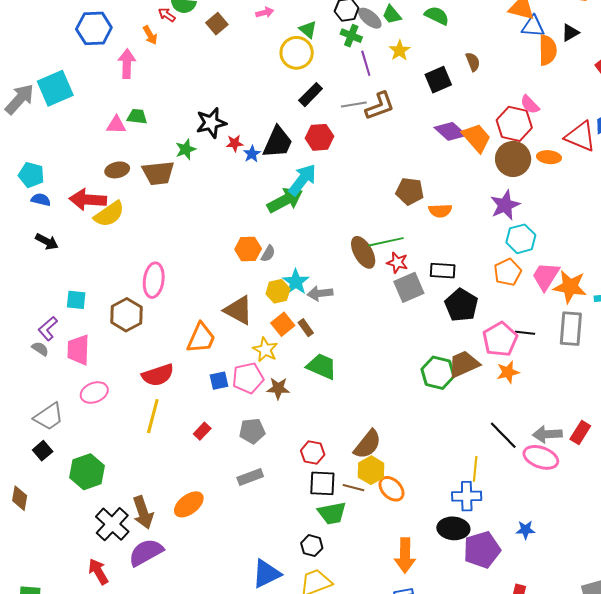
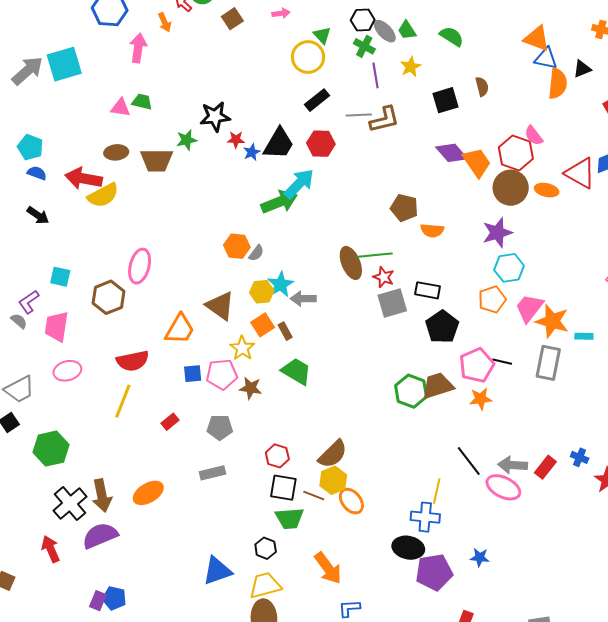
orange arrow: (405, 555) -> (328, 568), moved, turned -44

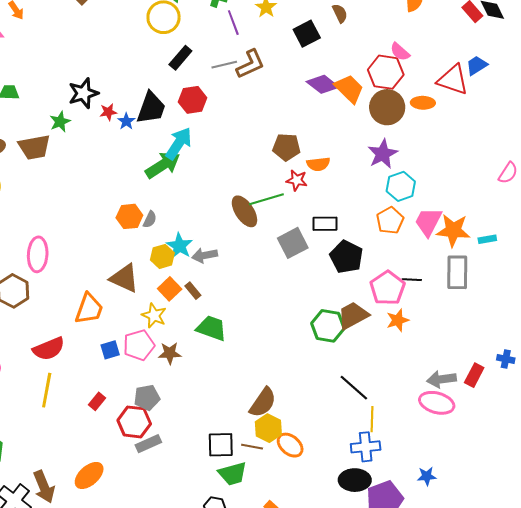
red star: (384, 277) -> (297, 180), moved
red hexagon: (277, 456) -> (134, 422), moved, size x1.4
black line: (469, 461) -> (354, 388), moved

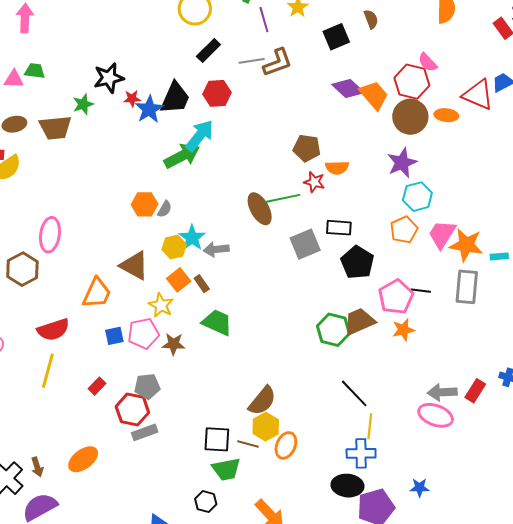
blue star: (126, 121) -> (149, 109), size x1.6
orange ellipse: (290, 445) -> (286, 445), turned 68
brown arrow: (44, 487) -> (37, 467), size x0.6

